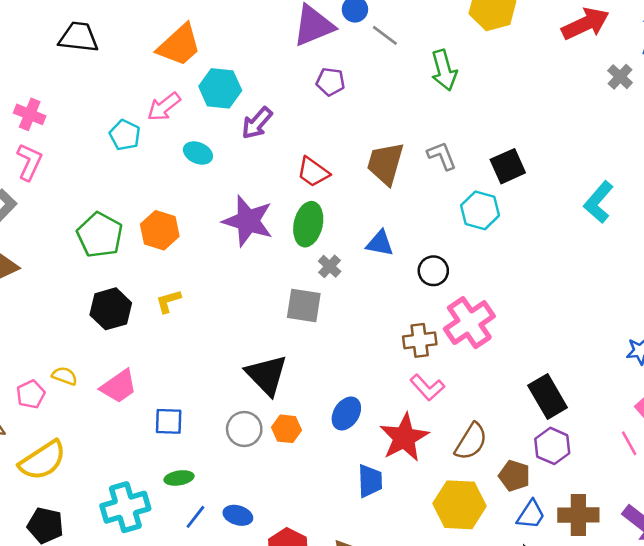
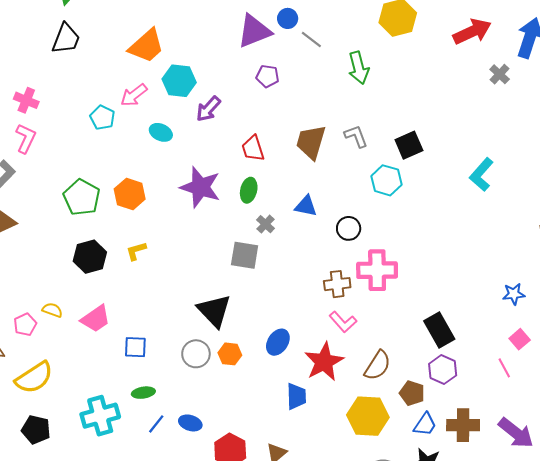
black trapezoid: (79, 37) -> (66, 39), turned 104
red trapezoid: (313, 172) -> (253, 148), turned 36
green ellipse: (308, 224) -> (249, 190), size x0.7
pink cross: (469, 323) -> (377, 270), turned 33

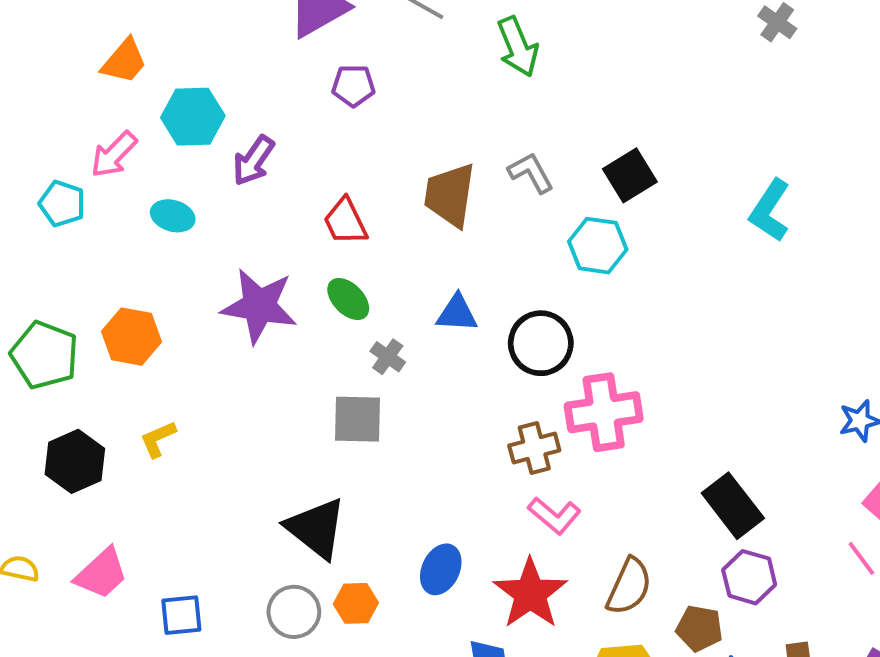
orange trapezoid: (147, 46) -> (124, 61), size x0.7
green ellipse: (249, 190) -> (348, 299), turned -50
black circle: (349, 228) -> (541, 343), size x1.4

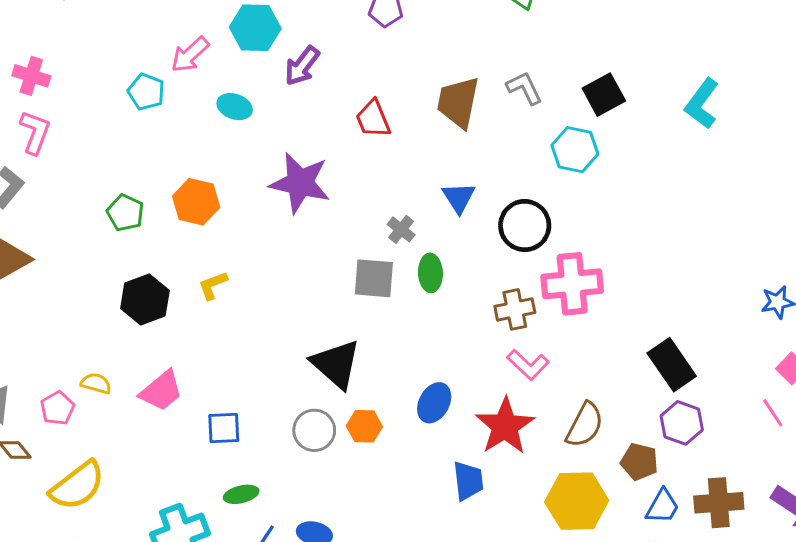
cyan L-shape: (770, 210) -> (702, 104), moved
green ellipse: (348, 299) -> (430, 273), moved, turned 39
blue triangle: (457, 313) -> (459, 198), turned 51
green pentagon: (44, 355) -> (125, 213), size x0.7

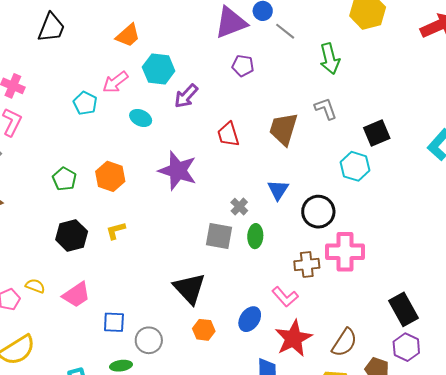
gray L-shape: (524, 88) -> (326, 109), moved
pink L-shape: (528, 365) -> (285, 297), moved
gray circle: (314, 430) -> (149, 340), moved

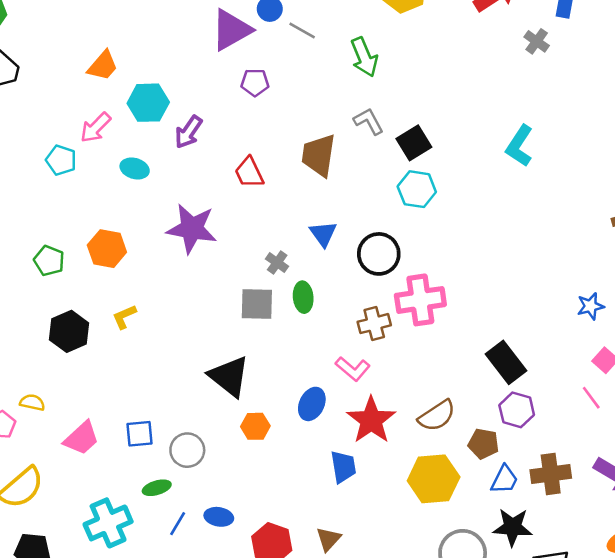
black square: (377, 133) -> (414, 143), moved
pink trapezoid: (76, 295) -> (82, 438), moved
brown semicircle: (344, 343) -> (437, 416), turned 32

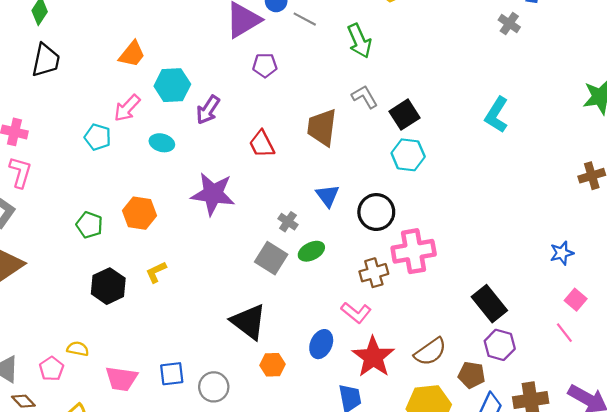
green ellipse: (303, 297) -> (311, 251), turned 70
gray square: (257, 304) -> (271, 258), turned 32
pink trapezoid: (82, 438) -> (121, 379), turned 52

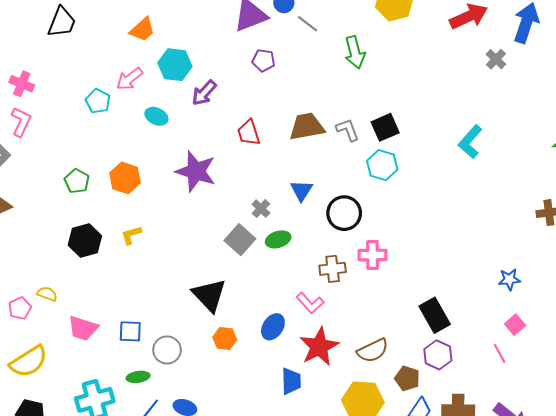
gray L-shape: (365, 97) -> (348, 130), moved
brown trapezoid: (322, 127) -> (307, 127), turned 63
pink cross: (414, 251) -> (373, 255), size x0.7

